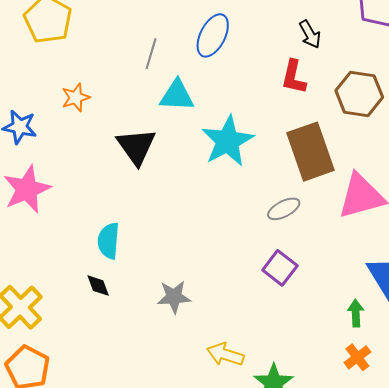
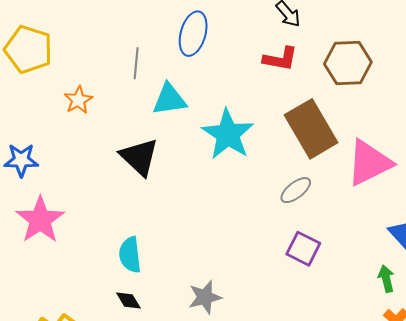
red L-shape: (294, 77) -> (280, 59), turned -81
orange star: (76, 98) -> (78, 100), moved

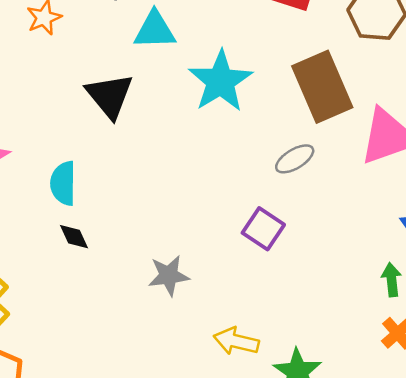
purple square: (303, 249) -> (263, 229), moved
cyan semicircle: (130, 255) -> (63, 183), moved
black diamond: (128, 301) -> (74, 237), moved

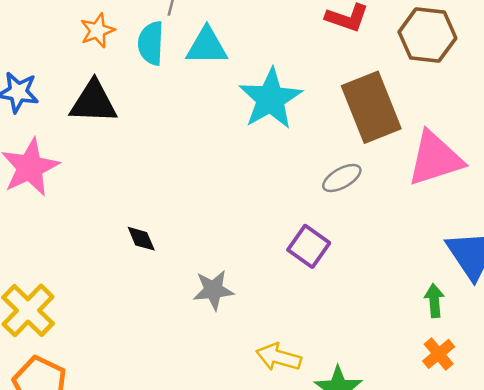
black triangle: (110, 96) -> (93, 102), moved, turned -50
cyan semicircle: (63, 183) -> (151, 43), moved
black diamond: (74, 237) -> (141, 239), moved

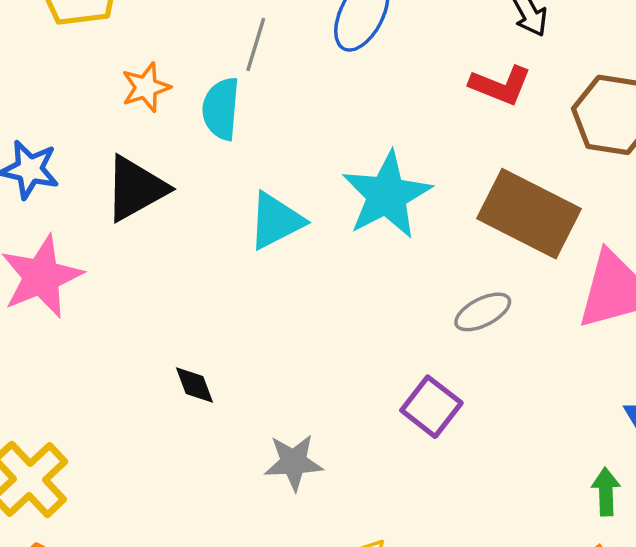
cyan triangle: (207, 46) -> (276, 221), moved, turned -30
black triangle: (93, 102) -> (136, 189), turned -34
brown rectangle: (371, 107) -> (529, 214), turned -44

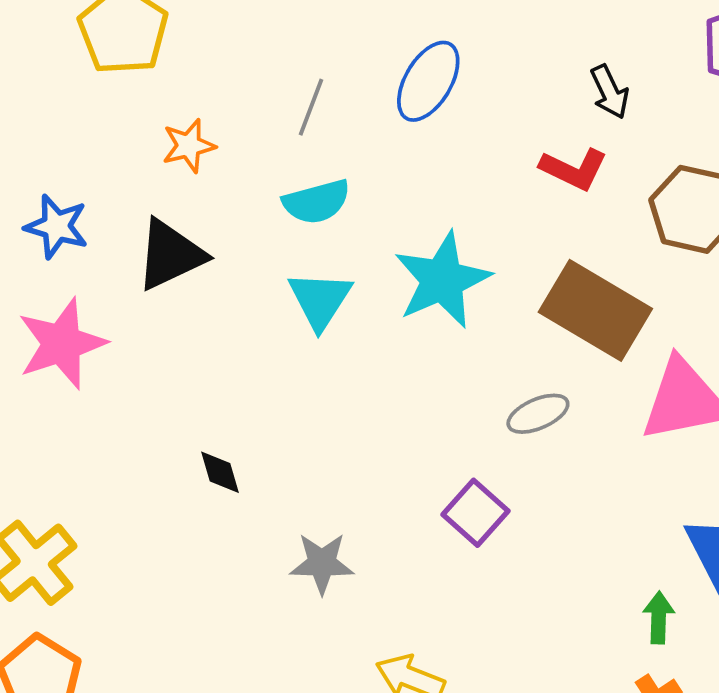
cyan semicircle: (221, 109) -> (317, 202), moved, turned -114
cyan triangle: (276, 221) -> (320, 300), turned -34

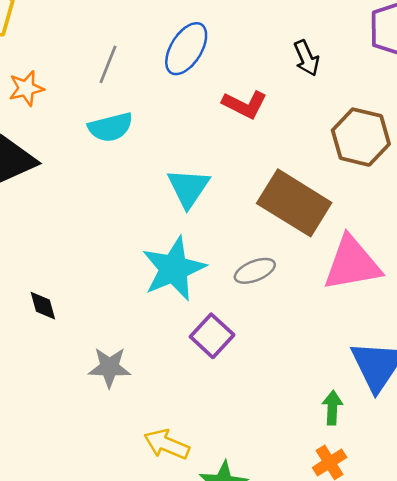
red L-shape: (574, 169) -> (245, 104), moved
cyan star: (442, 280) -> (174, 269), moved
cyan triangle: (320, 300) -> (188, 188), moved

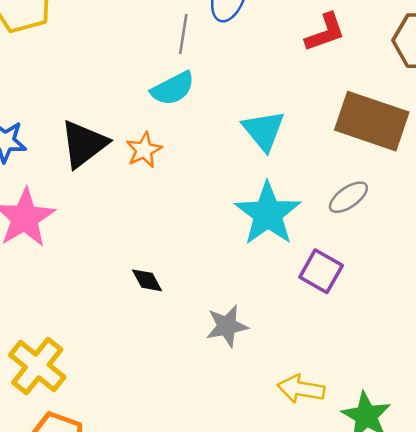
gray line: (108, 64) -> (183, 34), moved
orange star: (26, 88) -> (144, 150), moved
red L-shape: (245, 104) -> (325, 32), moved, turned -33

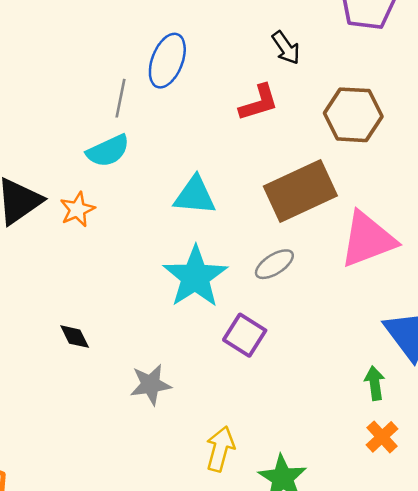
brown rectangle: (372, 121) -> (300, 191), turned -46
cyan triangle: (264, 130) -> (195, 196), turned -48
yellow arrow: (301, 389) -> (220, 449), turned 93

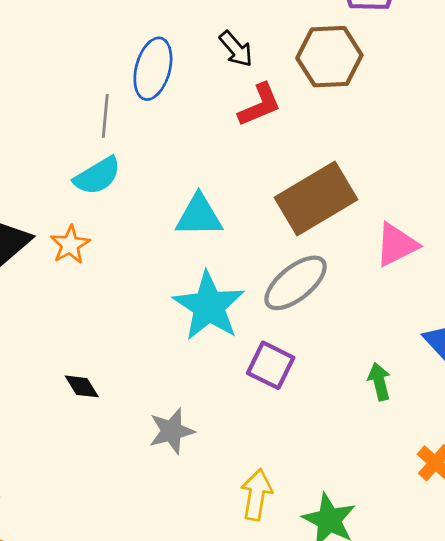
black arrow: (286, 48) -> (236, 49), moved
brown hexagon: (353, 115) -> (329, 57), moved
pink triangle: (368, 239) -> (396, 245), size x0.7
gray ellipse: (274, 264) -> (296, 283), size x1.5
green arrow: (375, 383) -> (379, 382), moved

